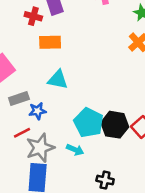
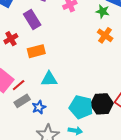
red cross: (33, 16) -> (11, 39), moved, turned -32
red line: (22, 133) -> (19, 85), moved

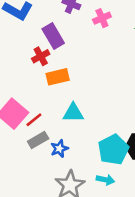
red cross: (11, 39) -> (41, 56), moved
cyan pentagon: (81, 107) -> (113, 150), turned 30

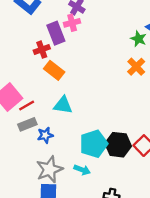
pink cross: (102, 18) -> (72, 23), moved
orange rectangle: (58, 77) -> (54, 70), turned 42

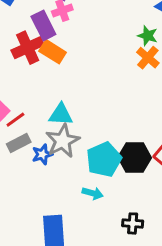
green star: (139, 39) -> (148, 36), moved
red cross: (42, 50) -> (28, 48), size x1.5
orange rectangle: (54, 70) -> (53, 52), moved
gray star: (49, 169) -> (63, 141), moved

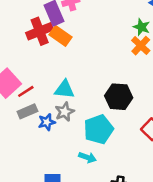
gray star: (63, 141) -> (65, 112), size x0.7
black hexagon: (135, 157) -> (119, 97), moved

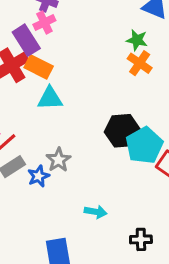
cyan triangle: (64, 89) -> (50, 98), moved
cyan pentagon: (99, 129) -> (144, 145), moved

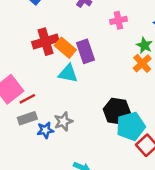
pink cross: (44, 23) -> (118, 20), moved
purple rectangle: (26, 40) -> (85, 51), moved

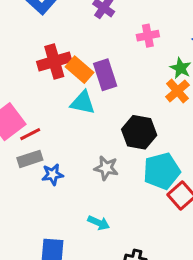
black hexagon: (117, 111) -> (139, 132), moved
gray star: (63, 121) -> (106, 168), moved, turned 30

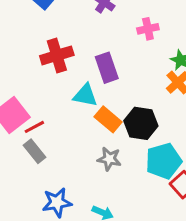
orange rectangle: (80, 70) -> (108, 119), moved
gray rectangle: (30, 159) -> (34, 151), turned 70
blue star: (53, 174) -> (57, 202), moved, size x1.4

